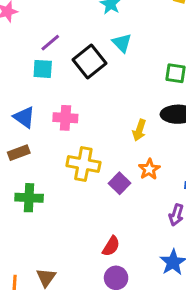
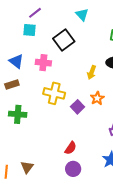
black square: (89, 62) -> (64, 40), moved

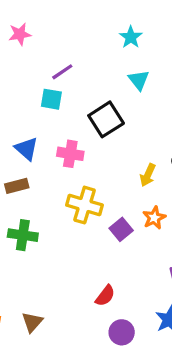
purple circle: (73, 169) -> (122, 332), moved

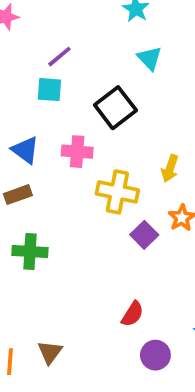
yellow cross: (84, 205) -> (117, 192), moved

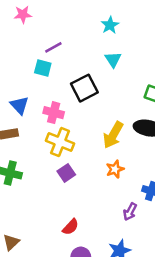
yellow arrow: (170, 168) -> (113, 135), size x1.5
yellow cross: (117, 192) -> (60, 142), moved
purple square: (144, 235) -> (66, 173), moved

